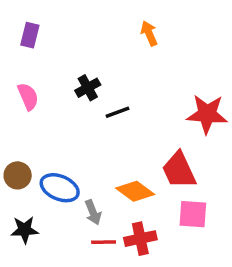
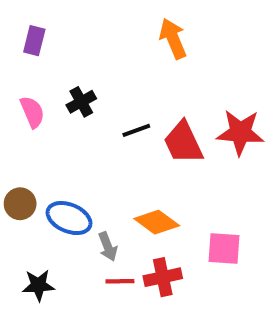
orange arrow: (149, 33) -> (173, 39), size x1.4
black cross: (88, 88) -> (81, 102), moved
red trapezoid: (179, 170) -> (183, 143), moved
black star: (25, 230) -> (38, 285), moved

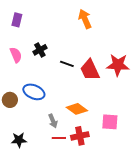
black line: (136, 130) -> (67, 64), turned 40
blue ellipse: (69, 218) -> (34, 92), moved

